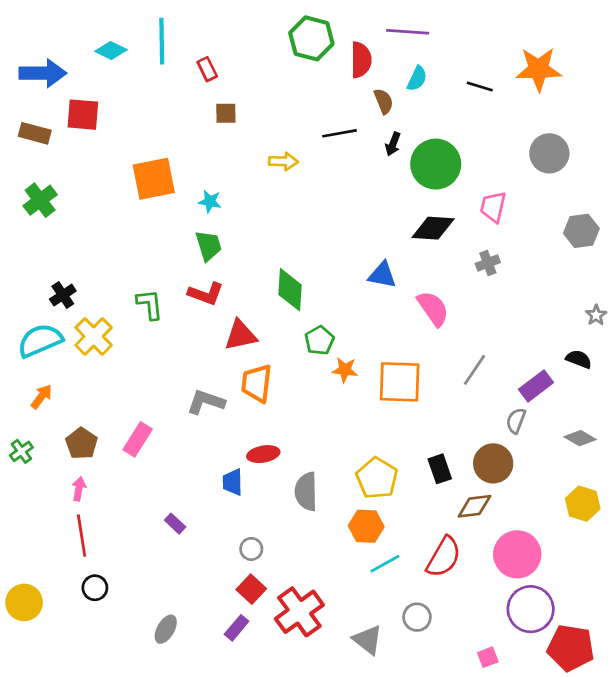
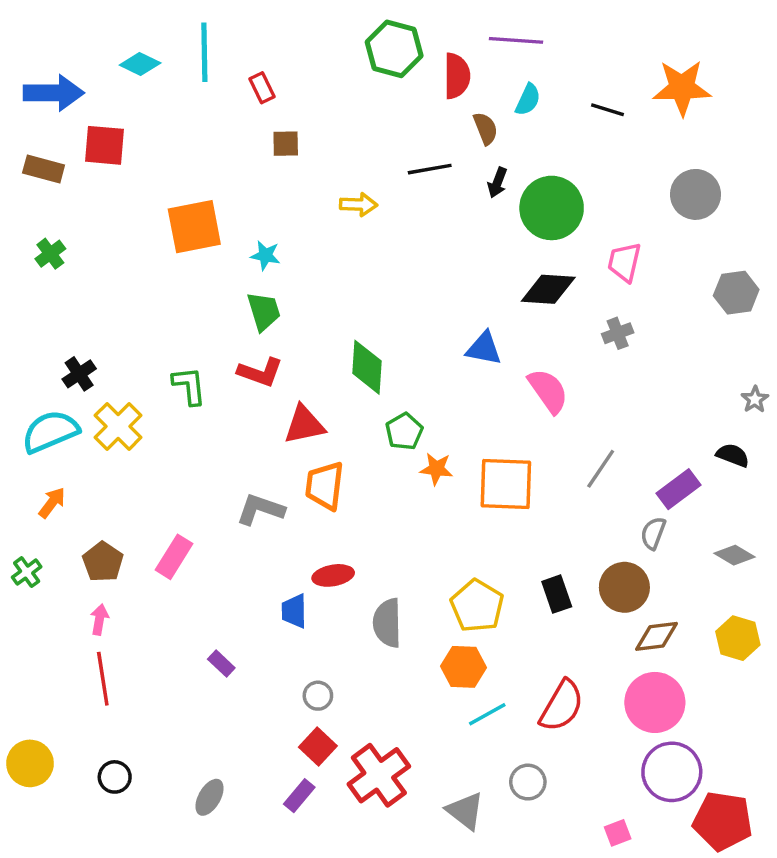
green cross: (40, 200) -> (50, 254), size x0.7
brown diamond: (474, 506) -> (657, 636), moved
black circle: (95, 588) -> (115, 777), moved

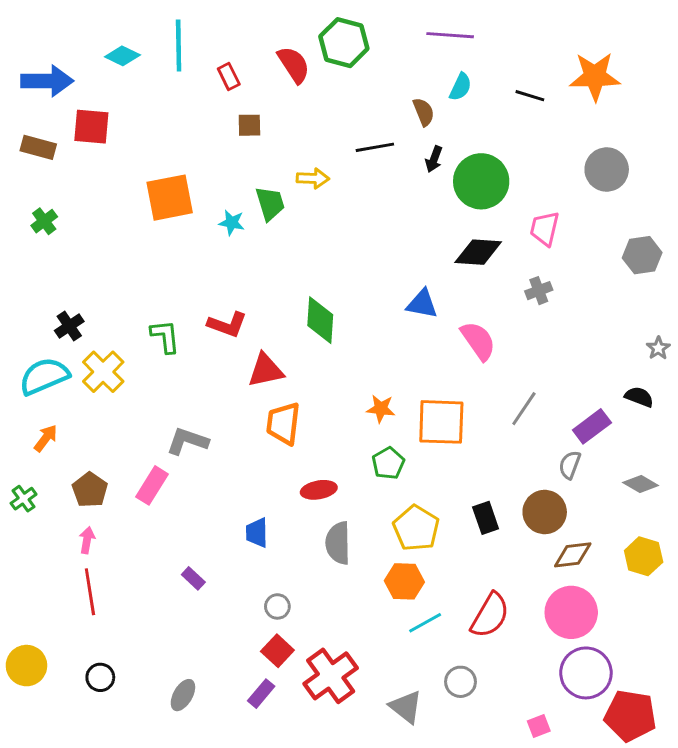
red semicircle: (457, 76) -> (294, 65), moved, turned -33
green trapezoid: (264, 311) -> (270, 203), moved
green pentagon: (404, 432) -> (388, 463), moved
gray L-shape: (260, 509) -> (187, 441), moved
red ellipse: (333, 575) -> (319, 490), moved

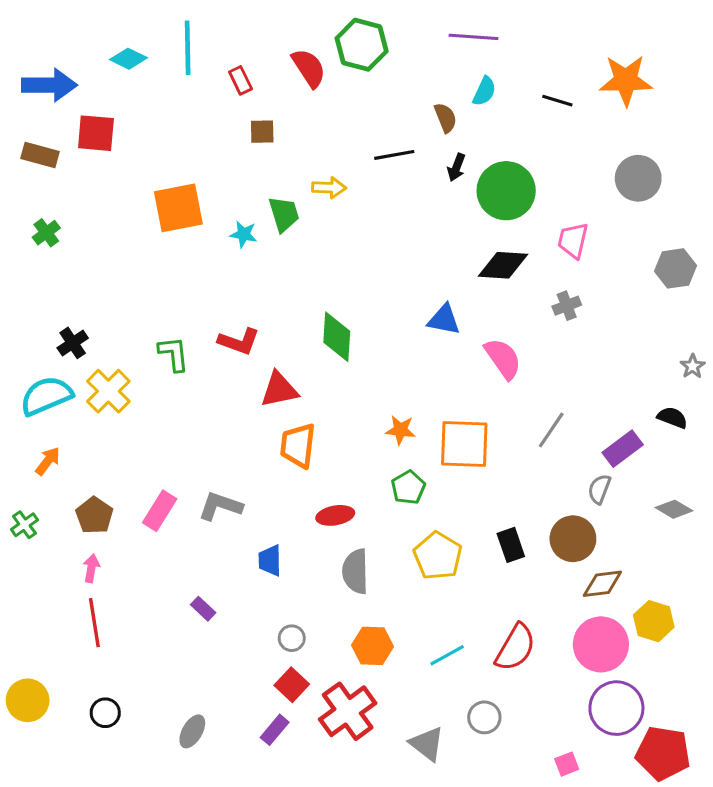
gray L-shape: (187, 441) -> (220, 506), moved
yellow hexagon: (644, 556) -> (654, 621), moved
orange hexagon: (404, 581) -> (373, 646), moved

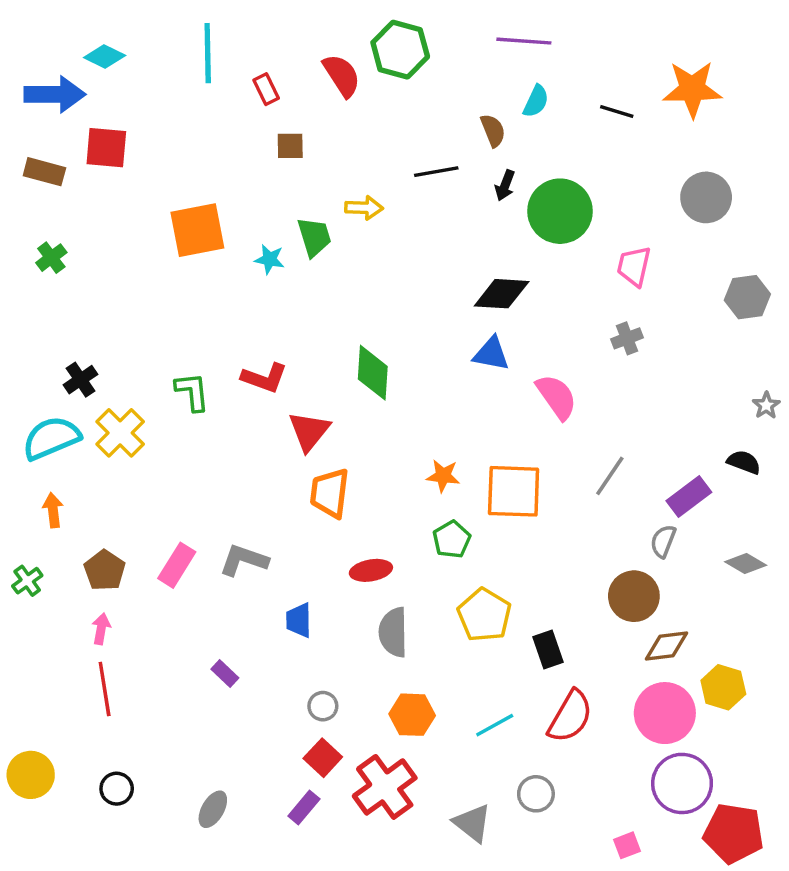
cyan diamond: (129, 59) -> (105, 57), moved
black diamond: (503, 265) -> (502, 294), moved
red triangle: (279, 390) -> (309, 431), turned -39
orange arrow: (48, 461) -> (53, 510), turned -44
black rectangle: (511, 545) -> (548, 649), moved

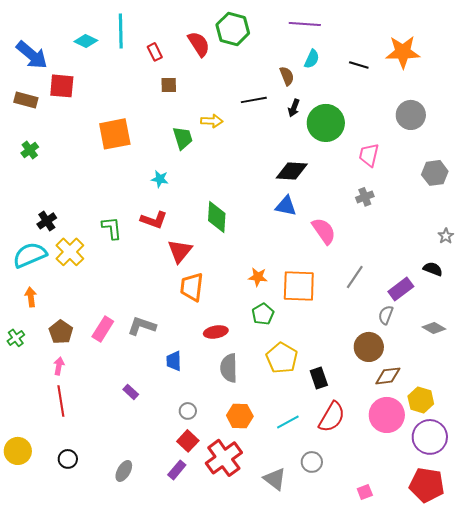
cyan diamond: (105, 57) -> (86, 41), moved
blue arrow: (55, 94) -> (32, 55), turned 40
cyan star: (270, 259) -> (160, 179), moved
purple circle: (682, 783) -> (430, 437), moved

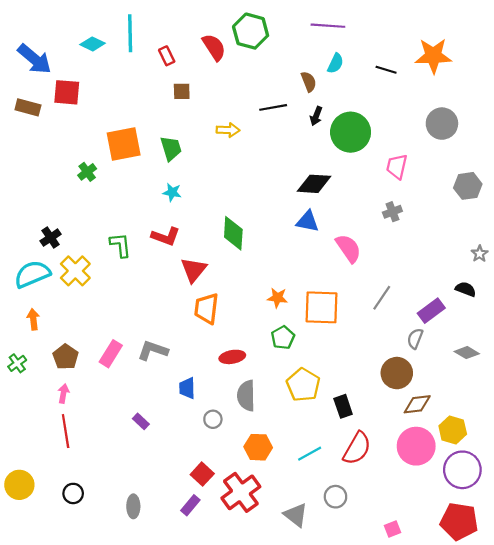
green trapezoid: (183, 138) -> (171, 148), moved
green cross: (30, 150) -> (87, 172), moved
gray circle: (188, 411) -> (213, 419), moved
gray ellipse: (124, 471) -> (133, 506), turned -30

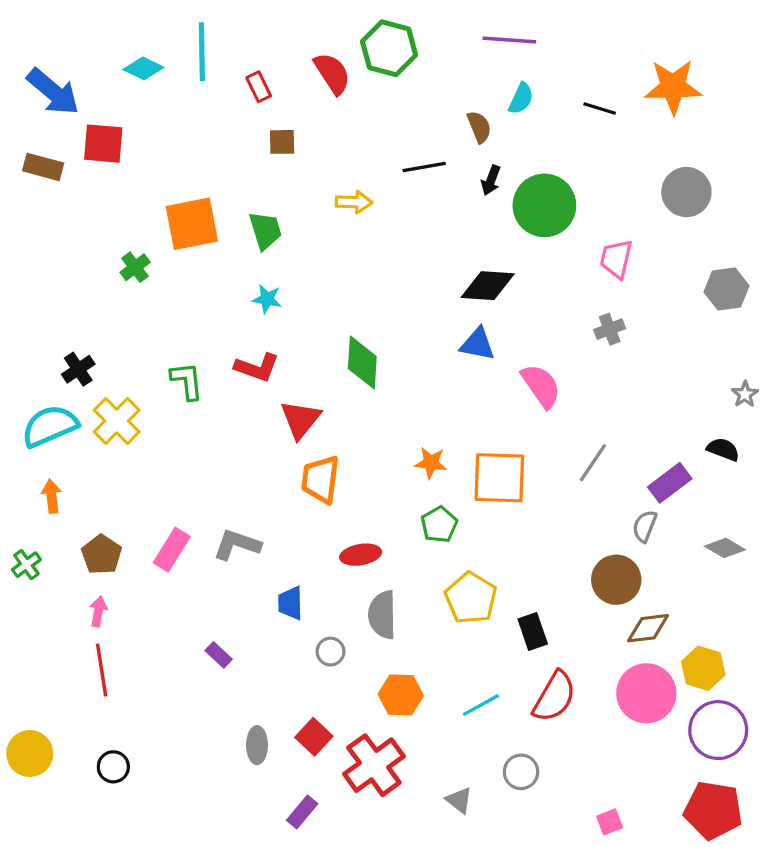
purple rectangle: (190, 505) -> (302, 812), moved
gray ellipse: (133, 506) -> (257, 745), moved
gray triangle: (296, 515) -> (459, 800), size x0.7

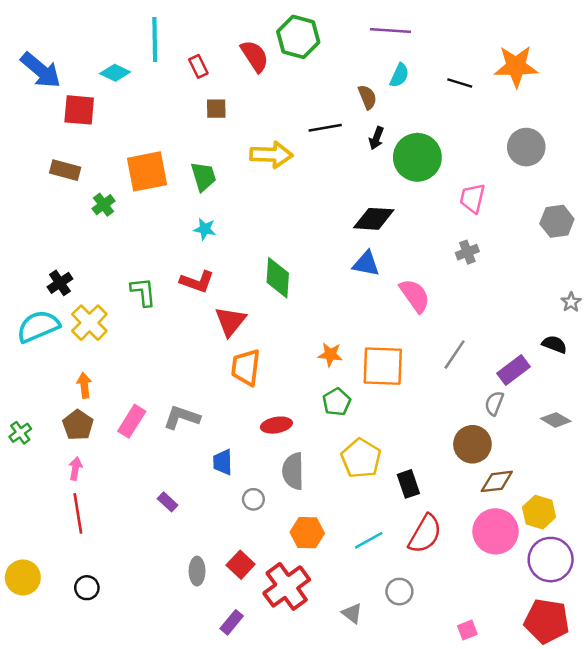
cyan diamond: (143, 68) -> (115, 73), moved
brown rectangle: (43, 167) -> (65, 170), moved
yellow arrow: (354, 202) -> (271, 155), size x1.5
orange arrow: (51, 496) -> (84, 385), moved

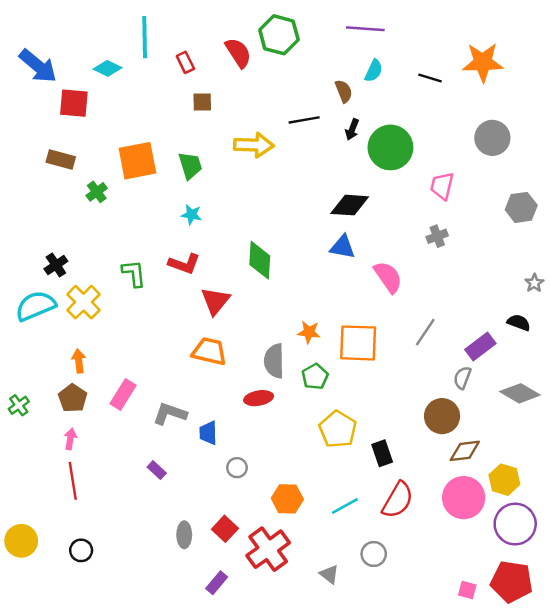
orange trapezoid: (246, 367) -> (209, 351), moved, turned 96
gray L-shape: (182, 417) -> (170, 414), moved
gray diamond: (556, 420) -> (520, 393), size x1.4
gray semicircle: (293, 471) -> (274, 361), moved
pink square: (467, 630) -> (467, 590), moved, turned 36

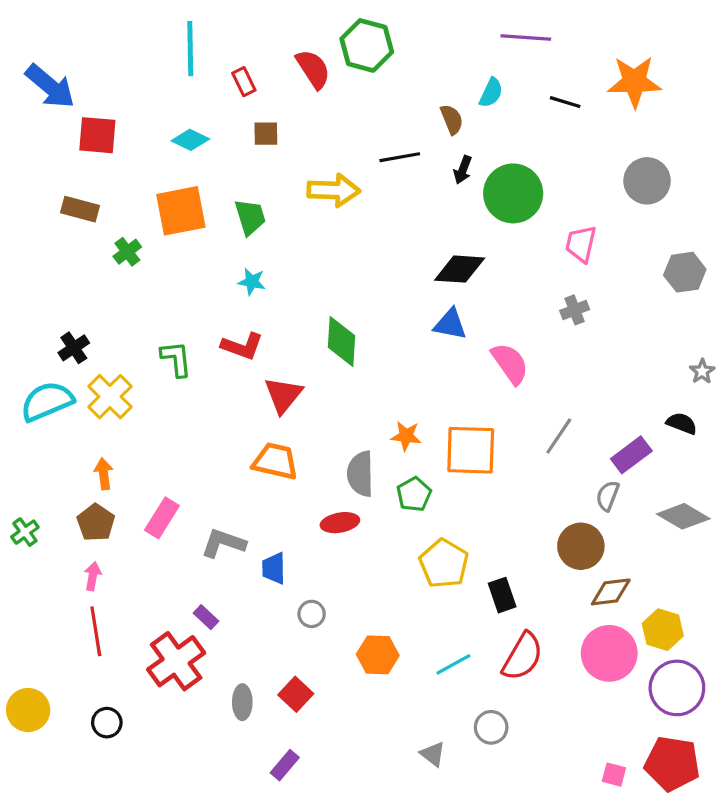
purple line: (365, 29) -> (526, 38), moved
cyan diamond: (107, 68) -> (190, 140), moved
red cross: (268, 549) -> (176, 661), moved

